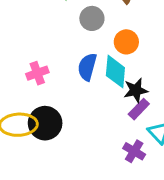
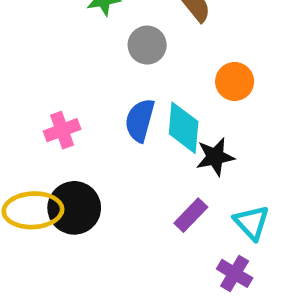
orange circle: (126, 42) -> (235, 81), moved
purple rectangle: (139, 109) -> (191, 215), moved
purple cross: (134, 151) -> (235, 273), moved

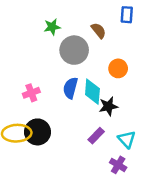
gray circle: (147, 45) -> (74, 50), size x1.5

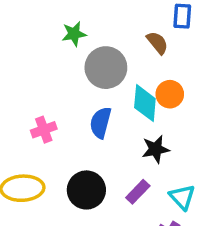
brown semicircle: (99, 31) -> (157, 43), moved
cyan diamond: (92, 92) -> (145, 103), moved
black circle: (37, 132) -> (86, 190), moved

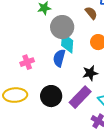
cyan diamond: (145, 103) -> (67, 43), moved
purple rectangle: (138, 192) -> (80, 97), size x1.6

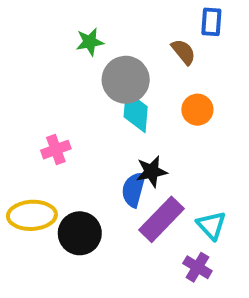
blue semicircle: (59, 58) -> (134, 189), moved
black star: (90, 73) -> (152, 171), moved
black circle: (51, 96) -> (80, 233), moved

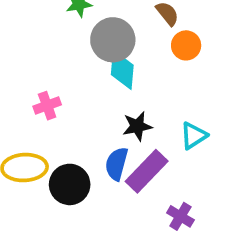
orange circle: (197, 110) -> (186, 45), moved
blue semicircle: (134, 189) -> (117, 164), moved
cyan triangle: (211, 225) -> (194, 136), moved, turned 40

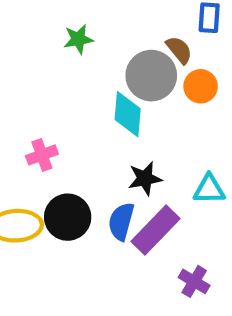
gray circle: (113, 40) -> (151, 76), moved
cyan triangle: (194, 136) -> (209, 189), turned 32
black circle: (70, 184) -> (68, 217), moved

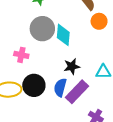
gray circle: (151, 76) -> (42, 29), moved
pink cross: (42, 155) -> (21, 55), turned 32

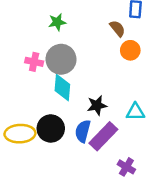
cyan diamond: (63, 35) -> (62, 87), moved
pink cross: (21, 55) -> (34, 62), moved

